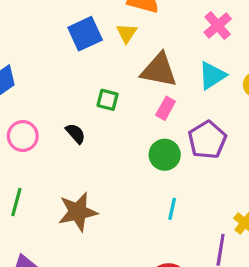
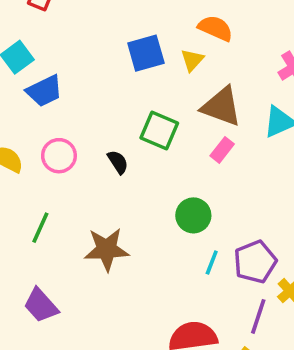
green square: (108, 100) -> (159, 130), size x1.5
purple pentagon: (207, 140) -> (255, 262), moved
green circle: (165, 155) -> (193, 215), moved

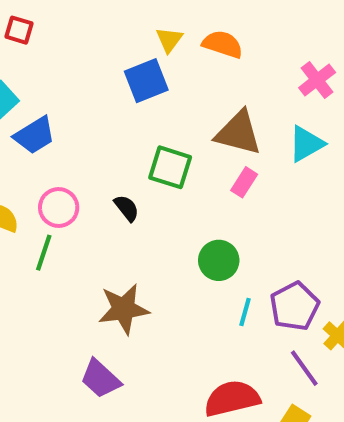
yellow triangle: (192, 60) -> (169, 40), moved
green line: (40, 228) -> (44, 253), moved
purple trapezoid: (41, 305) -> (100, 379), moved
purple line: (258, 316) -> (304, 368), turned -48

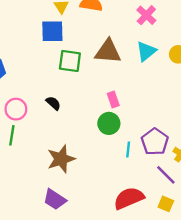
blue square: (146, 81) -> (52, 31), turned 30
green square: (170, 167) -> (70, 61), moved
pink rectangle: (244, 182) -> (113, 99), moved, turned -42

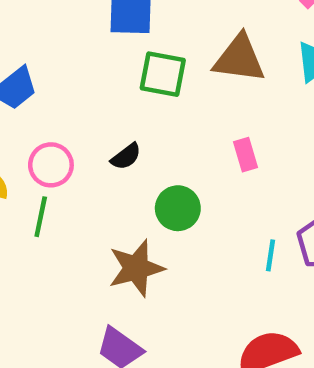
black semicircle: (53, 103) -> (126, 156), turned 98
green circle: (109, 123) -> (178, 208), moved

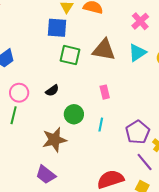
cyan line: (271, 255) -> (101, 125), moved

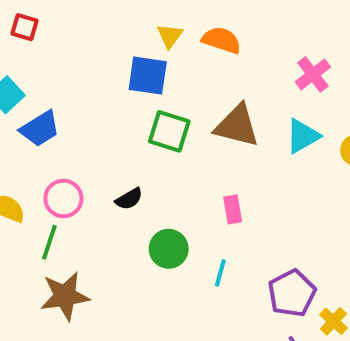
brown star: (54, 140) -> (65, 296), moved

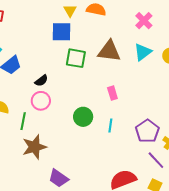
pink circle: (63, 198) -> (41, 101), moved
black semicircle: (129, 199) -> (41, 81), moved

